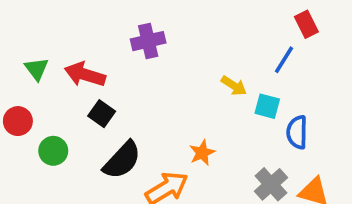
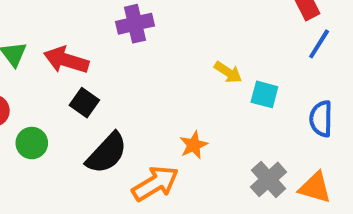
blue line: (284, 60) -> (319, 44), moved
blue semicircle: (297, 132) -> (321, 119), moved

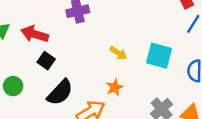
yellow arrow: (228, 72) -> (118, 53), moved
cyan square: (264, 94) -> (159, 56), size x1.5

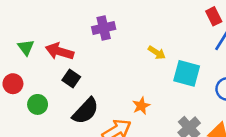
yellow arrow: (118, 53) -> (157, 53), moved

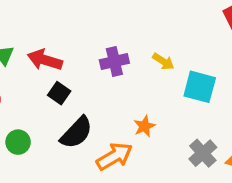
purple cross: (104, 28) -> (114, 61), moved
green circle: (38, 104) -> (18, 142), moved

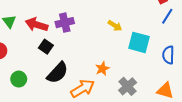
purple cross: (114, 61) -> (65, 23), moved
gray cross: (203, 153) -> (128, 86), moved

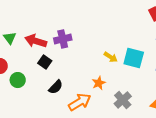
yellow arrow: (115, 26) -> (111, 57), moved
black semicircle: (57, 73) -> (56, 87), size x0.7
green circle: (19, 79) -> (18, 80), moved

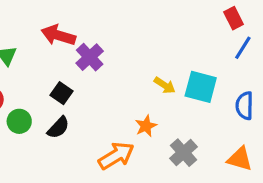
purple cross: (63, 39) -> (90, 57), turned -30
red arrow: (36, 41) -> (58, 35), moved
black semicircle: (56, 87) -> (58, 128), moved

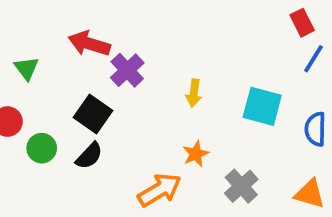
yellow arrow: (165, 85) -> (194, 93), moved, turned 65
black square: (61, 93) -> (93, 114), size x1.4

